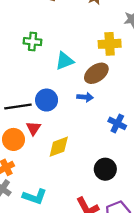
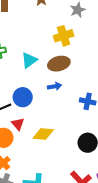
brown ellipse: (96, 73) -> (59, 64), turned 35
yellow diamond: (59, 147) -> (43, 134), turned 40

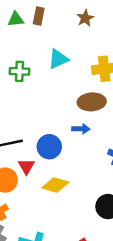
cyan triangle: (29, 60) -> (58, 59), moved
blue circle: (23, 97) -> (49, 147), moved

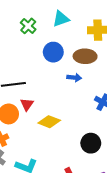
green cross: (19, 71) -> (28, 26), turned 35
blue circle: (49, 147) -> (53, 52), moved

